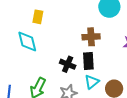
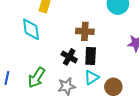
brown cross: (91, 37) -> (85, 31), moved

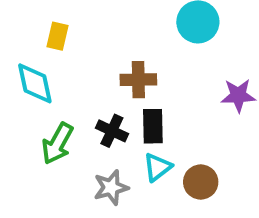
green arrow: (37, 78) -> (57, 143), moved

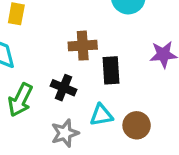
black rectangle: (153, 126) -> (111, 70), moved
cyan triangle: (157, 167) -> (101, 115), turned 30

